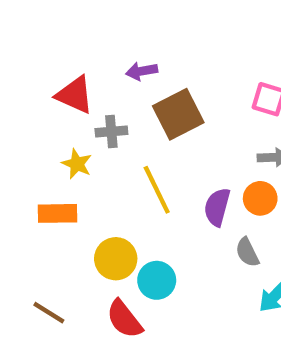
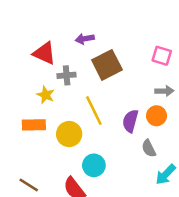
yellow circle: (116, 259) -> (69, 134), moved

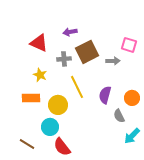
gray cross: (67, 75) -> (64, 59), moved
gray arrow: (164, 91) -> (113, 61), moved
orange circle: (157, 116) -> (132, 98), moved
cyan circle: (94, 165) -> (50, 127), moved

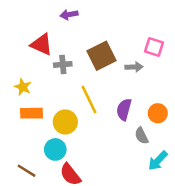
purple arrow: (70, 32) -> (69, 15), moved
gray cross: (64, 59) -> (63, 64), moved
yellow star: (40, 75) -> (23, 87), moved

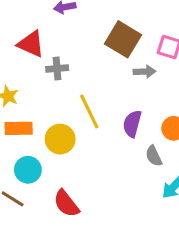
brown square: (102, 56) -> (123, 39), moved, turned -32
cyan circle: (55, 149) -> (28, 170), moved

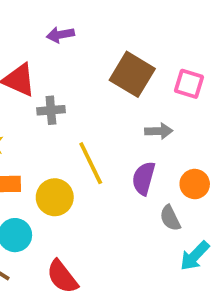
gray arrow: (145, 72) -> (159, 131), moved

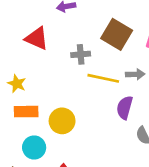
gray cross: (51, 110) -> (81, 54), moved
yellow line: (91, 163) -> (103, 78), moved, turned -52

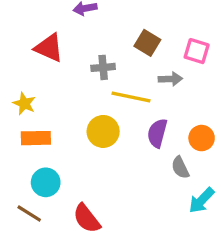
brown square: (117, 34) -> (147, 43), size x0.7
gray arrow: (135, 74) -> (170, 79), moved
yellow circle: (62, 121) -> (103, 131), moved

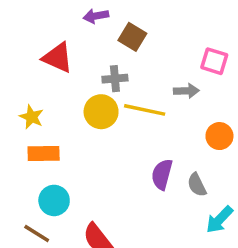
brown square: (147, 43) -> (132, 37), moved
yellow circle: (103, 131) -> (101, 112), moved
purple semicircle: (157, 133) -> (162, 174), moved
orange circle: (202, 138) -> (219, 136), moved

